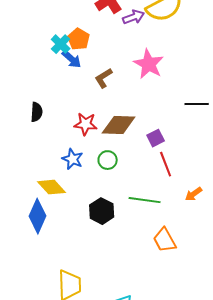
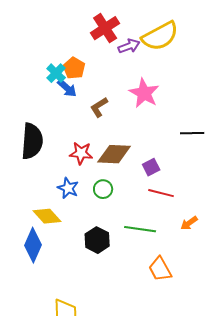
black semicircle: (37, 112) -> (32, 141), size x1.8
red line: (166, 164) -> (161, 193), turned -55

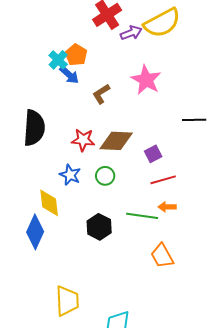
red line: (161, 193) -> (163, 180), turned -30
yellow diamond: (47, 216) -> (49, 203), turned 36
orange arrow: (189, 223) -> (167, 207), moved, turned 36

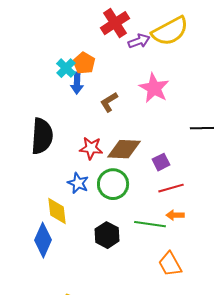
blue arrow: (69, 75) -> (77, 83), turned 50
green circle: (105, 176) -> (113, 184), size x1.6

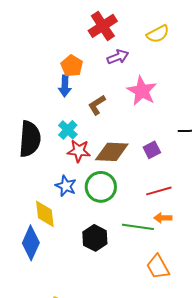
yellow semicircle: (170, 31) -> (158, 34), size x0.6
purple arrow: (139, 41) -> (118, 57), moved
cyan cross: (66, 68) -> (68, 130), moved
purple square: (161, 162) -> (152, 150), moved

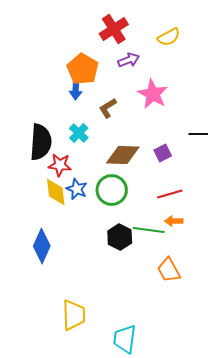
orange pentagon: (72, 66) -> (83, 69), size x1.4
red star: (79, 151) -> (60, 165), moved
yellow diamond: (45, 214) -> (56, 192), moved
black hexagon: (95, 238) -> (120, 237), moved

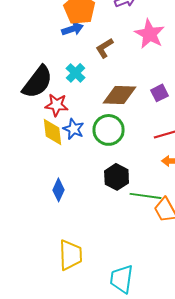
blue arrow: (76, 89) -> (73, 29), turned -110
black semicircle: (41, 142) -> (38, 82), turned 33
green line: (149, 230) -> (146, 196), moved
blue diamond: (42, 246) -> (59, 190), moved, size x0.7

